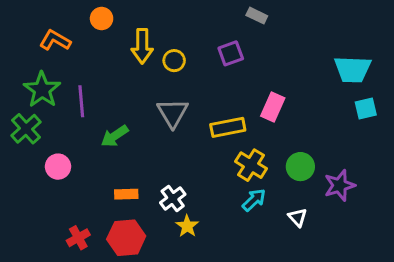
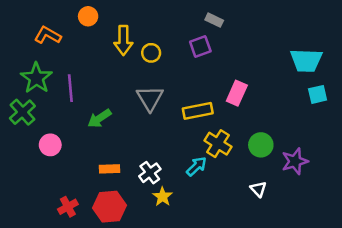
gray rectangle: (257, 16) -> (214, 20), moved
cyan arrow: (254, 200) -> (197, 166), moved

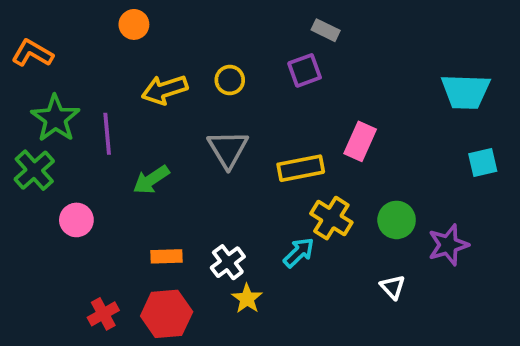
orange L-shape: (48, 35) -> (32, 53), moved
yellow arrow: (123, 40) -> (165, 90), moved, turned 72
cyan square: (318, 94) -> (483, 162), moved

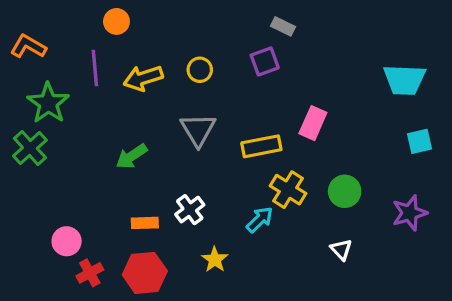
purple line: (107, 134) -> (95, 68), moved
pink circle: (76, 220) -> (67, 241), moved
purple star: (448, 245) -> (410, 213), moved
white cross: (228, 262) -> (190, 210), moved

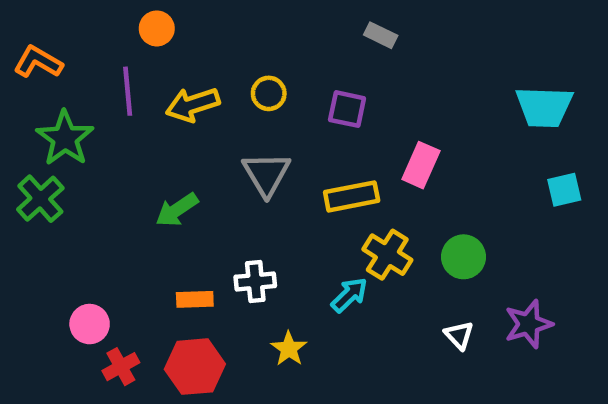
purple square: (265, 61) -> (347, 109), moved, turned 32
white cross: (190, 210) -> (255, 281), turned 32
purple star: (410, 213) -> (528, 324), moved

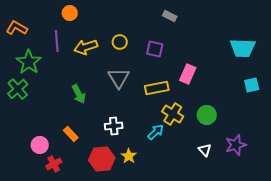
green arrow: (177, 210) -> (79, 94), turned -84
orange rectangle: (195, 299) -> (71, 134), moved, turned 49
red hexagon: (195, 367) -> (102, 159), moved

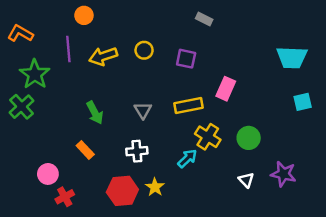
gray triangle: (119, 78) -> (143, 110), moved, size x0.7
orange rectangle: (71, 134) -> (85, 150), moved
purple star: (236, 145) -> (283, 174), turned 30

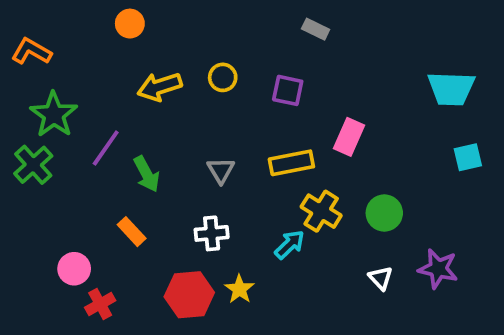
purple line: (68, 49) -> (106, 148), moved, turned 40

